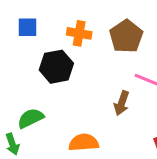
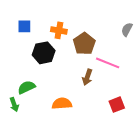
brown pentagon: (126, 36) -> (84, 44), moved

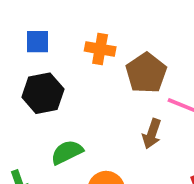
black hexagon: (44, 53) -> (43, 93), moved
green semicircle: (26, 87) -> (67, 152), moved

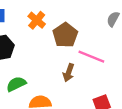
orange cross: (100, 49) -> (37, 20), turned 30

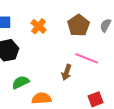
brown pentagon: (65, 35) -> (79, 25), moved

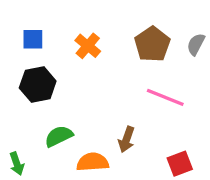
brown arrow: (67, 72) -> (126, 139), moved

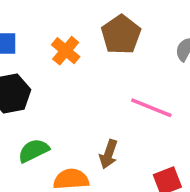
brown pentagon: (152, 44) -> (121, 35), moved

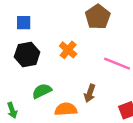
orange cross: (66, 51) -> (68, 50), moved

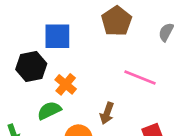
blue square: (24, 23) -> (57, 36), moved, size x1.5
orange cross: (68, 50) -> (66, 84), moved

